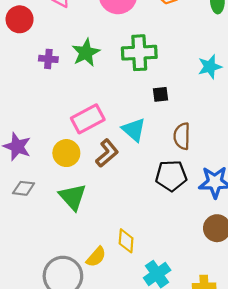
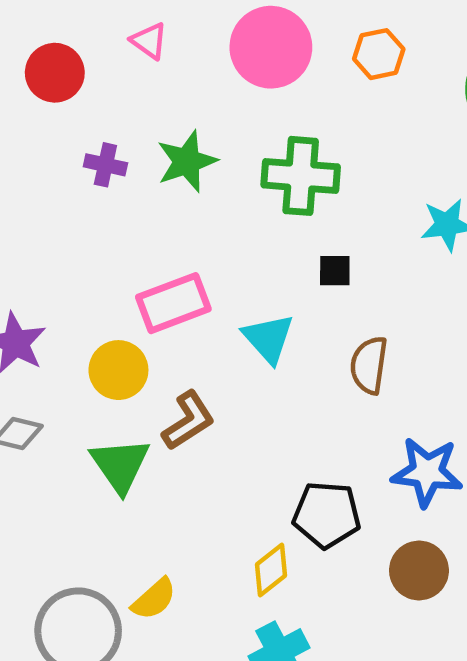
brown L-shape: (107, 153) -> (188, 421), moved
black pentagon: (171, 176) -> (327, 515), moved
yellow diamond: (126, 241) -> (271, 570), moved, turned 40

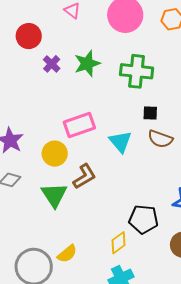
red circle: (55, 73) -> (29, 36), moved
purple cross: (105, 165) -> (52, 64), turned 30
brown semicircle: (369, 365) -> (160, 139), moved, turned -80

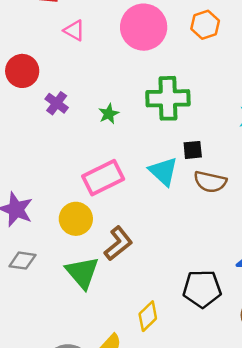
green star: (87, 64) -> (109, 114), moved, size x0.6
cyan triangle: (120, 142) -> (163, 171), moved
yellow diamond: (119, 243) -> (148, 316), moved

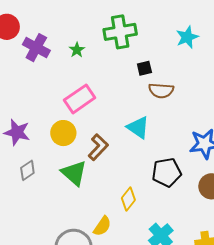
purple cross: (57, 103) -> (36, 48), size x1.5
cyan triangle: (163, 171) -> (138, 127), moved
gray diamond: (22, 261) -> (27, 170), turned -35

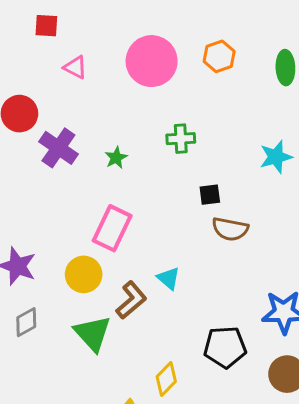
green cross: (120, 32) -> (181, 139), size x0.6
pink rectangle: (80, 99) -> (112, 228), turned -36
cyan triangle: (138, 127) -> (169, 278), moved, size x0.7

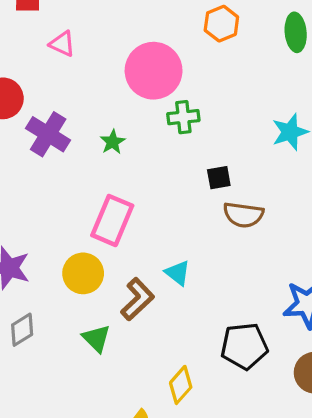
pink circle: (152, 61) -> (154, 71), moved
green triangle: (93, 333) -> (96, 338), size x0.7

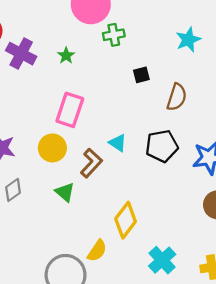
brown semicircle: (243, 215) -> (177, 97), moved, turned -76
black pentagon: (244, 346) -> (162, 146), moved
yellow diamond: (181, 385) -> (126, 220), size x1.4

